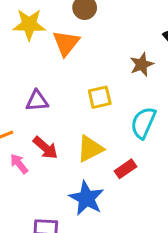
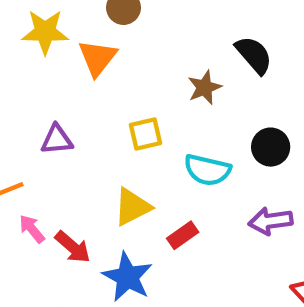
cyan semicircle: (143, 123) -> (207, 170), turned -100
red arrow: (45, 148) -> (73, 247), moved

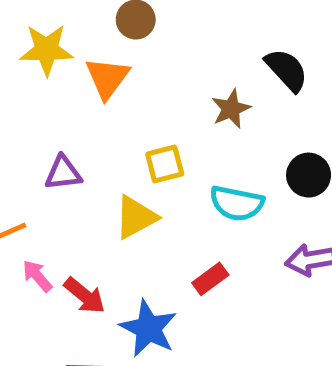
yellow triangle: (132, 207) -> (136, 217), moved

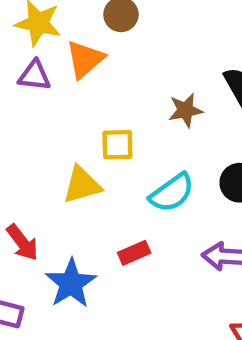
purple triangle: (63, 173) -> (34, 76), moved
cyan semicircle: (237, 203) -> (172, 193), turned -60

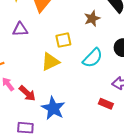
purple triangle: (34, 76) -> (20, 29), moved
red rectangle: (134, 253) -> (106, 104), moved, turned 56

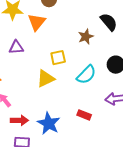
red arrow: (27, 93) -> (19, 120), moved, turned -42
red rectangle: (106, 104) -> (84, 115), moved

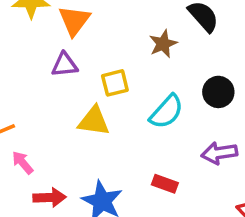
purple triangle: (16, 47) -> (65, 65), moved
yellow triangle: (46, 78) -> (94, 121), turned 36

